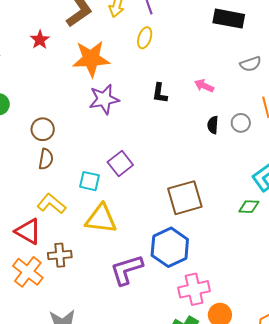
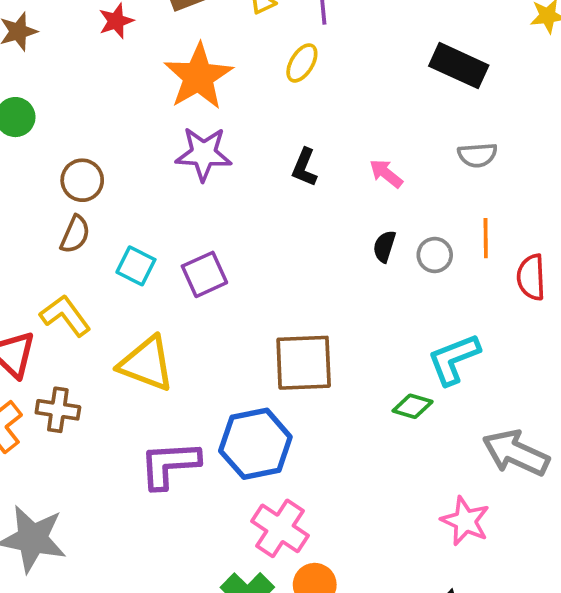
orange star: (91, 59) -> (198, 77), turned 30
cyan square: (90, 181) -> (136, 266), moved
pink cross: (194, 289) -> (280, 528), turned 32

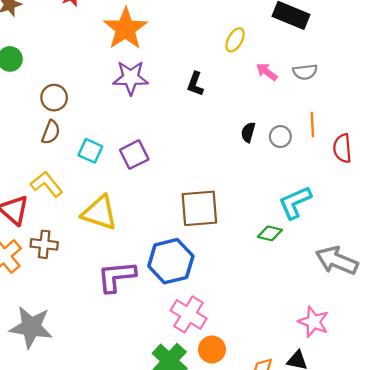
yellow ellipse: (302, 63) -> (235, 40), moved
pink arrow: (386, 173) -> (267, 72), moved
pink star: (465, 521) -> (313, 322), moved

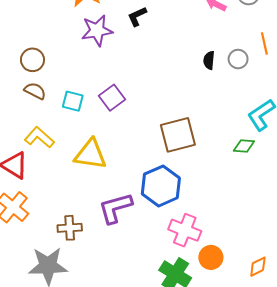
black L-shape: (195, 84) -> (137, 16), moved, turned 55
brown semicircle: (51, 132) -> (35, 91), turned -75
brown cross: (44, 244) -> (70, 228), moved

